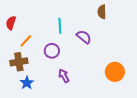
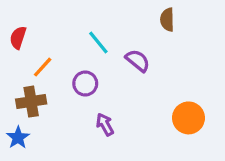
cyan line: (60, 26) -> (98, 43), turned -35
blue star: (27, 83) -> (18, 138), moved

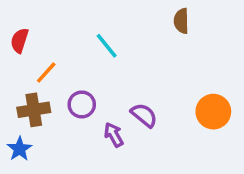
purple semicircle: (138, 61) -> (144, 115), moved
purple circle: (85, 83) -> (82, 104), moved
orange circle: (188, 118) -> (213, 112), moved

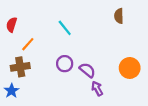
brown semicircle: (181, 21) -> (119, 16), moved
purple circle: (82, 104) -> (65, 64), moved
purple arrow: (114, 135) -> (97, 89), moved

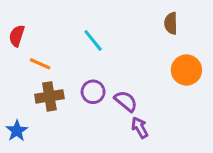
orange line: (28, 44) -> (40, 64), turned 72
brown cross: (20, 67) -> (49, 96), moved
orange circle: (130, 68) -> (186, 70), moved

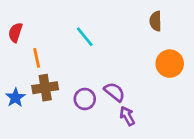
orange line: (40, 64) -> (37, 58), turned 54
purple circle: (93, 92) -> (85, 99), moved
blue star: (17, 131) -> (15, 98), moved

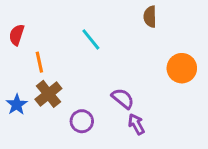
brown semicircle: (156, 21) -> (150, 17), moved
brown cross: (45, 88) -> (48, 94), turned -30
purple circle: (85, 99) -> (82, 121), moved

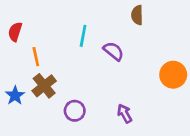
cyan line: (91, 39) -> (83, 36), turned 50
orange circle: (182, 68) -> (173, 75), moved
purple semicircle: (123, 98) -> (114, 51), moved

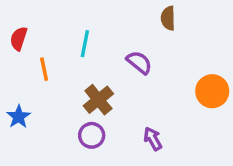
cyan line: (83, 36) -> (85, 44), moved
brown cross: (44, 86) -> (98, 100), moved

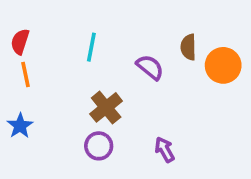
brown semicircle: (168, 18) -> (188, 47), moved
orange line: (44, 69) -> (25, 75), moved
orange circle: (212, 91) -> (223, 65), moved

